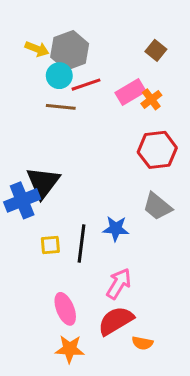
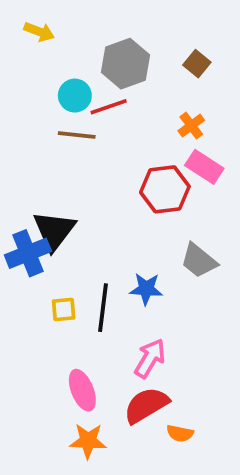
yellow arrow: (37, 49) -> (39, 32), moved
gray hexagon: (70, 50) -> (126, 64), moved
pink rectangle: (131, 92) -> (204, 167), moved, turned 64
red hexagon: (157, 150) -> (165, 189), moved

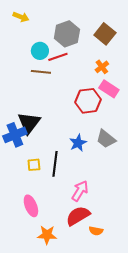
brown square: (197, 64) -> (105, 34), size x1.5
blue star: (146, 289) -> (78, 143), moved, turned -30
pink ellipse: (82, 390) -> (31, 206), moved

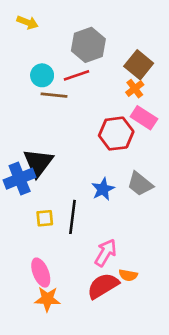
brown square: (105, 34) -> (139, 65), moved
cyan circle: (40, 51) -> (42, 75), moved
orange semicircle: (96, 231) -> (128, 275), moved
orange star: (47, 235) -> (47, 299), moved

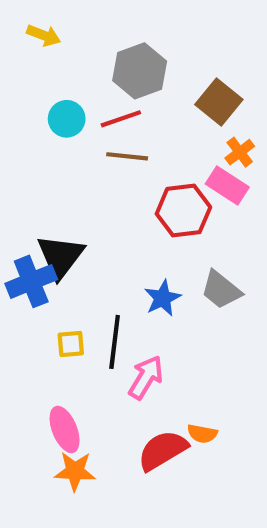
orange cross: (135, 89) -> (240, 152), moved
brown line: (54, 95) -> (127, 156), moved
pink arrow: (106, 253) -> (146, 377), moved

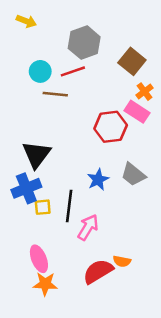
brown line: (127, 156) -> (55, 94), moved
blue cross: (31, 281) -> (26, 188), moved

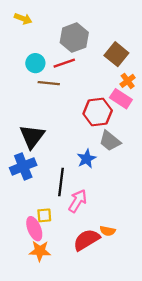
gray trapezoid: (133, 175) -> (110, 141), moved
yellow square: (43, 207) -> (44, 215), moved

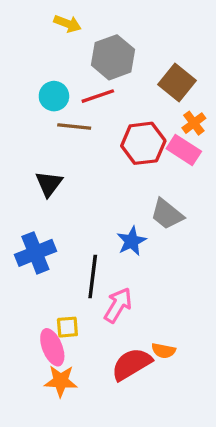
yellow arrow: (23, 19) -> (67, 24), moved
red hexagon: (98, 112) -> (143, 143), moved
black triangle: (32, 136) -> (49, 184), moved, size x0.7

